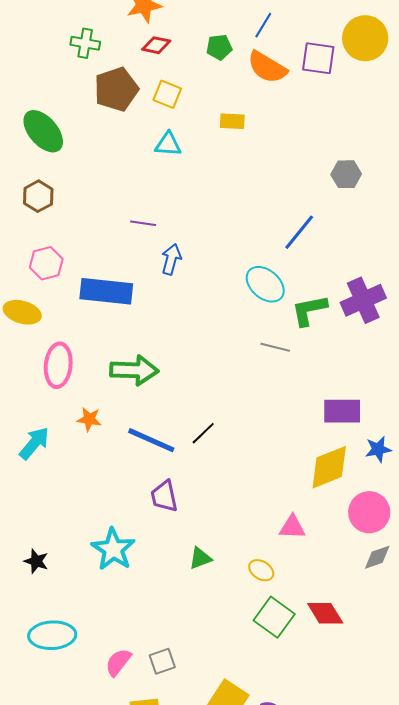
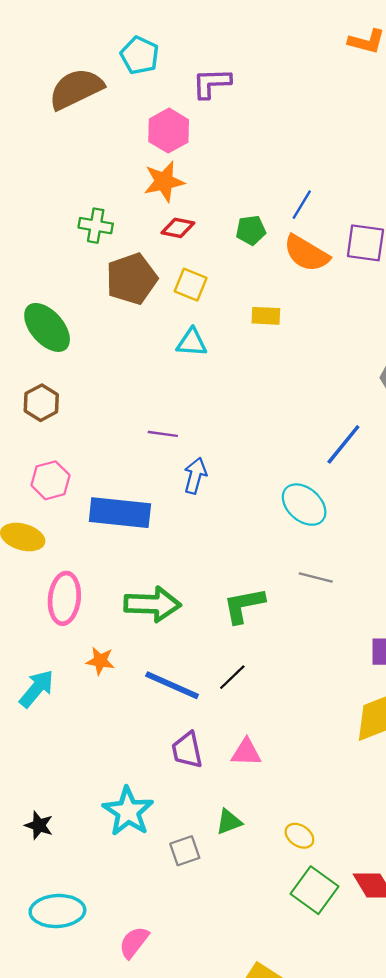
green L-shape: (309, 310) -> (244, 605), moved
pink triangle: (292, 527) -> (246, 752), moved
gray square: (162, 661) -> (185, 851), moved

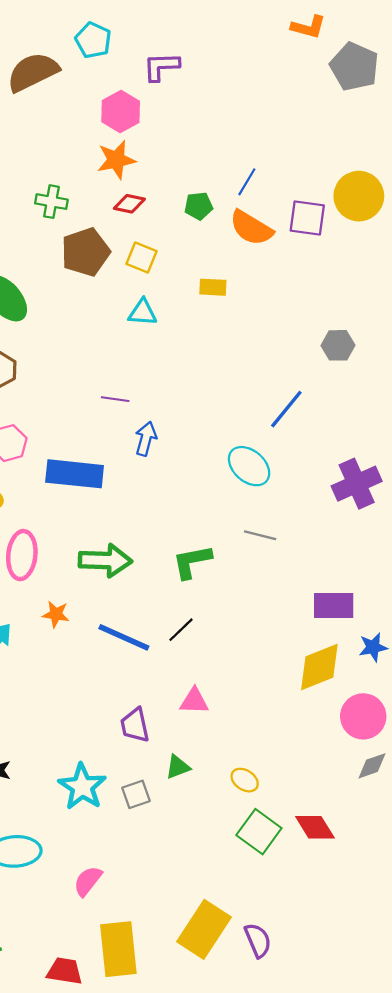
purple trapezoid: (187, 750) -> (135, 725), moved
cyan star: (128, 811) -> (82, 787), moved

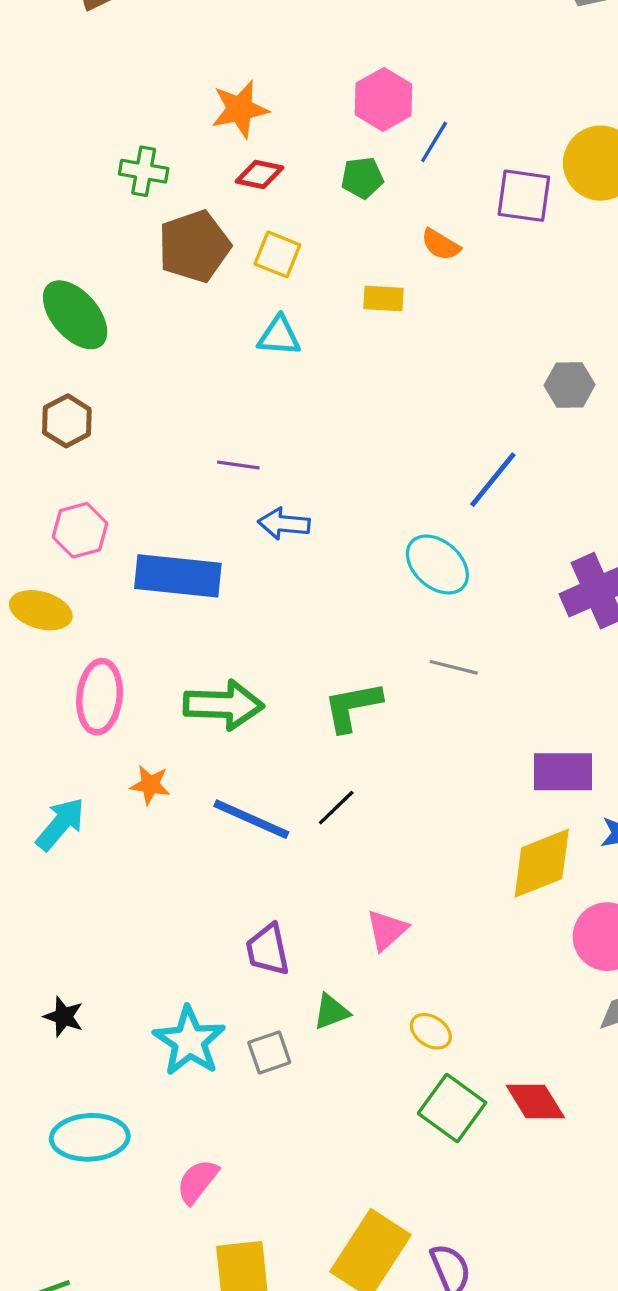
pink hexagon: (121, 112) -> (384, 99), moved
orange semicircle: (251, 228) -> (441, 245), moved, size x0.6
blue arrow: (146, 439) -> (284, 524), turned -100
pink triangle: (194, 701) -> (387, 930), moved, turned -44

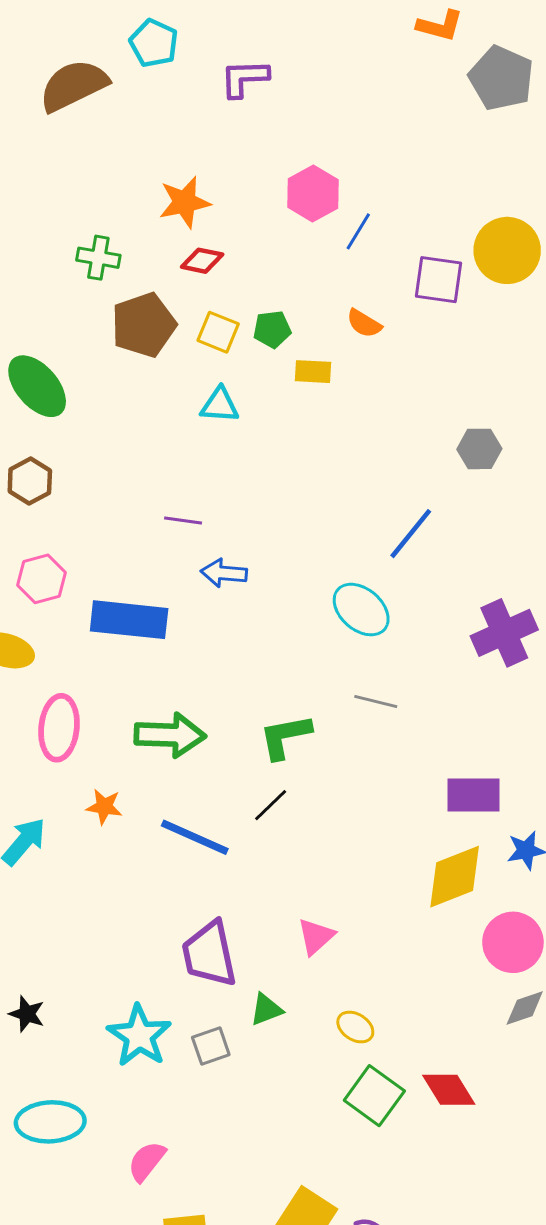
green pentagon: (362, 178) -> (272, 329), moved
black line: (336, 808) -> (271, 805), moved
purple trapezoid: (268, 950) -> (209, 954), size x1.4

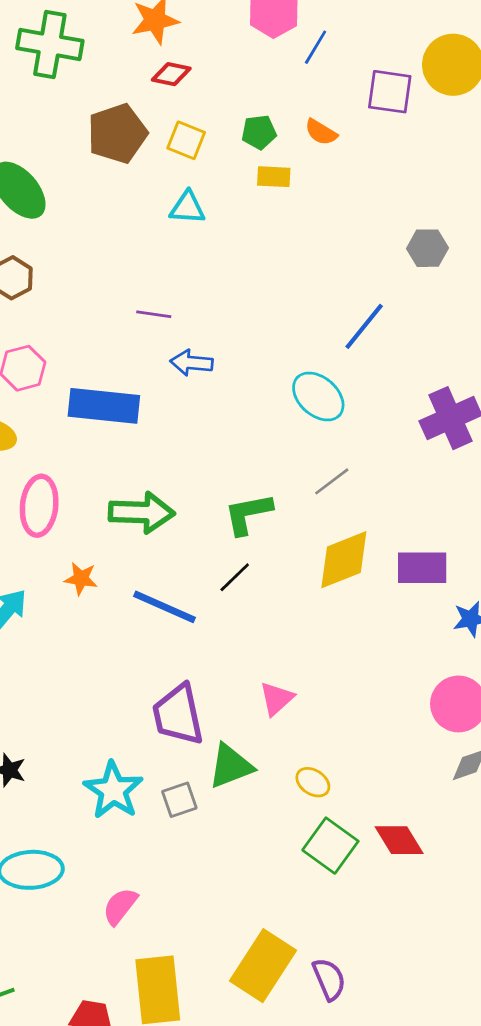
green cross: (98, 258) -> (50, 45), moved, size x1.6
green pentagon: (272, 329) -> (259, 132), moved
gray line: (376, 701) -> (332, 481), turned -51
yellow diamond: (455, 877) -> (344, 560), moved
green triangle: (266, 1009) -> (231, 766), size x1.5

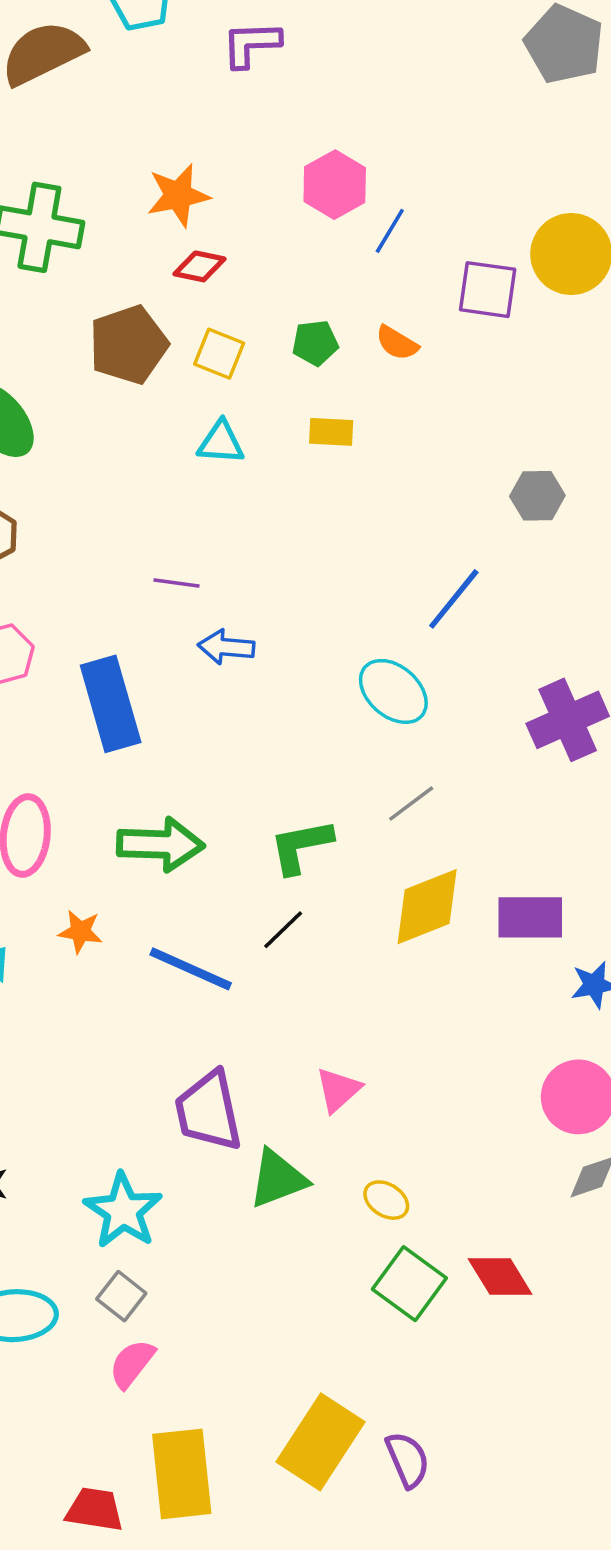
yellow rectangle: (274, 177) -> (331, 432), moved
blue rectangle: (104, 406) -> (111, 704), turned 68
gray square: (179, 800) -> (121, 1296), moved, turned -33

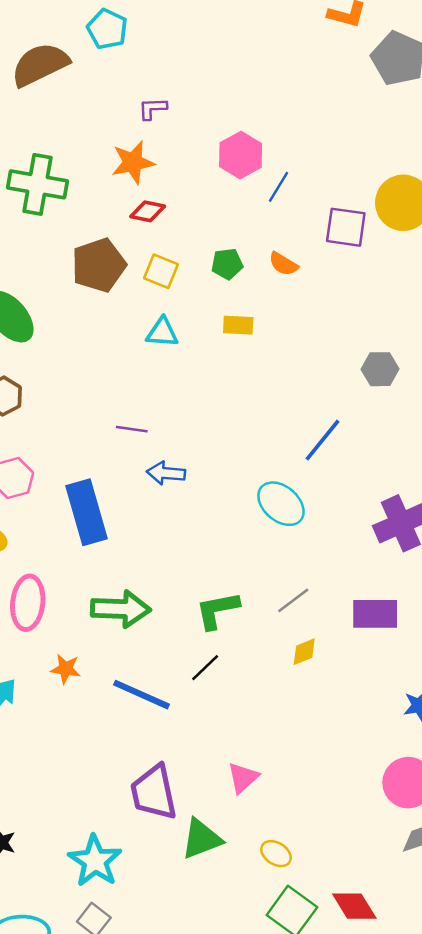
purple L-shape: (251, 44) -> (153, 109), moved, size x0.7
gray line: (411, 803) -> (293, 600), moved
yellow diamond: (427, 907) -> (304, 652), size x0.5
purple rectangle: (530, 917) -> (375, 614), moved

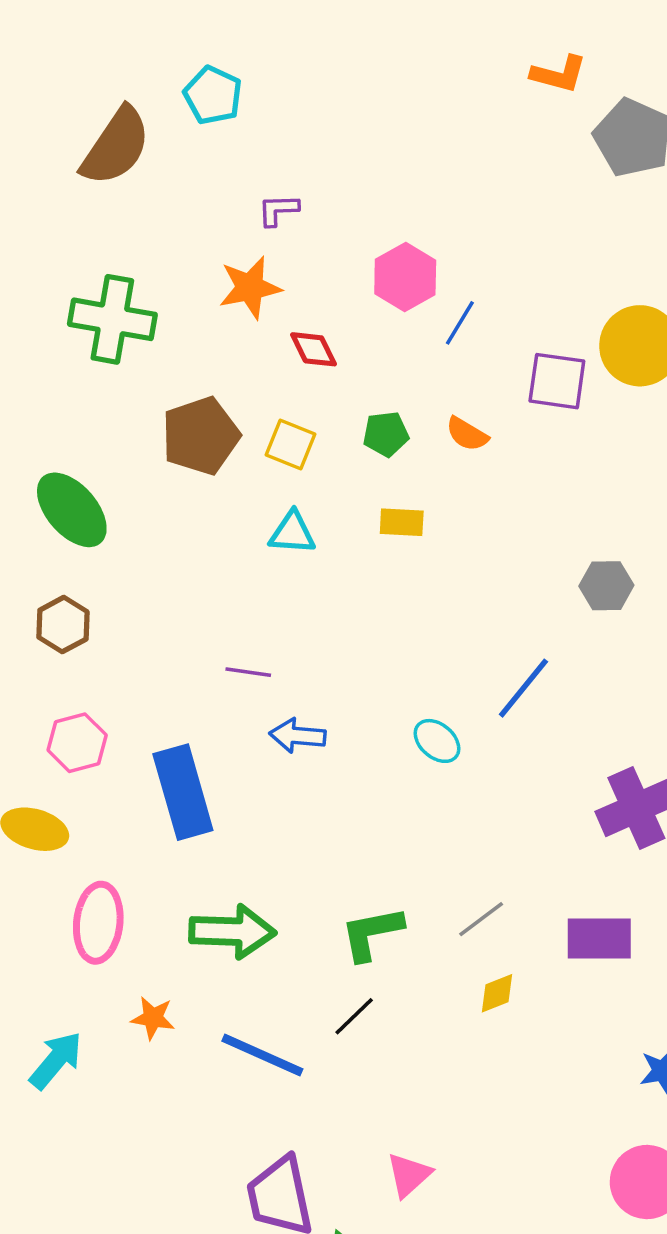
brown semicircle: (40, 65) -> (116, 146), turned 150
red diamond: (148, 211) -> (313, 349), moved, turned 52
cyan ellipse: (281, 504) -> (437, 741), moved, size x0.7

